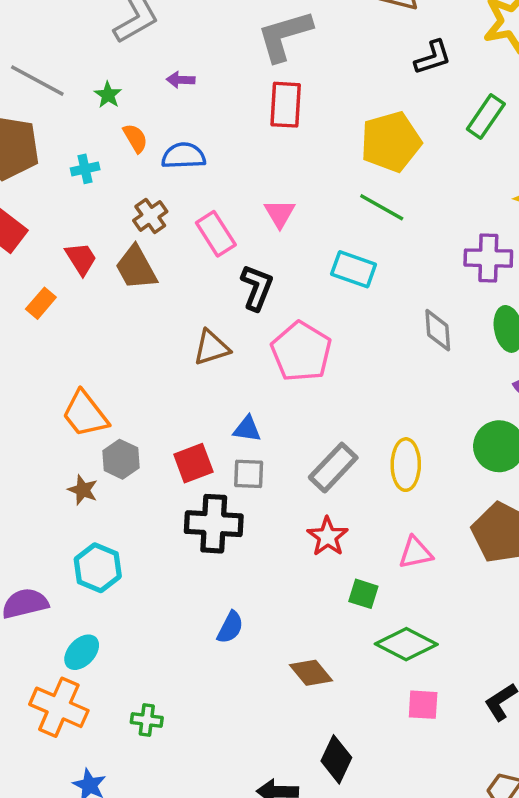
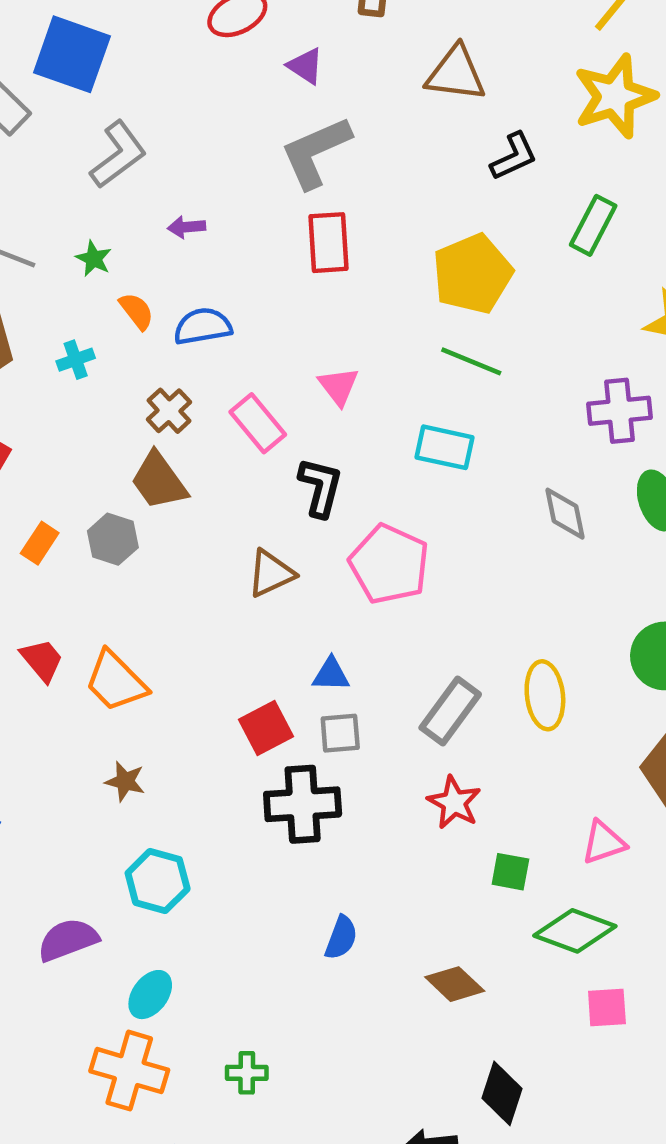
red trapezoid: (81, 259) -> (42, 660), moved
gray hexagon: (121, 459) -> (113, 539), moved
pink triangle: (415, 553) -> (604, 842), moved

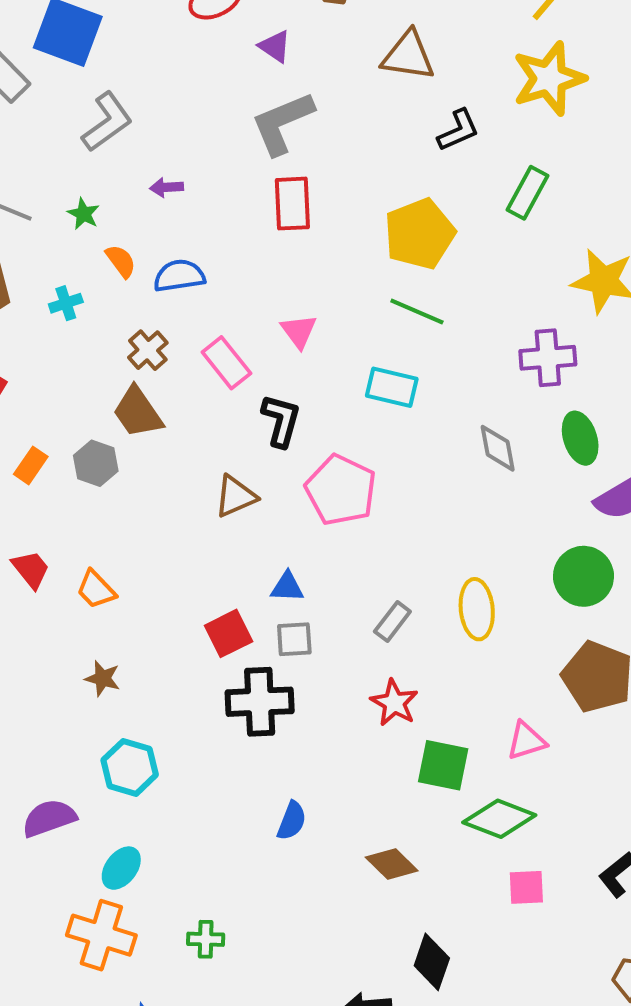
orange trapezoid: (116, 681) -> (96, 589), size x0.7
gray rectangle: (450, 711) -> (392, 621), size x0.7
green square: (510, 872) -> (443, 765), size x1.5

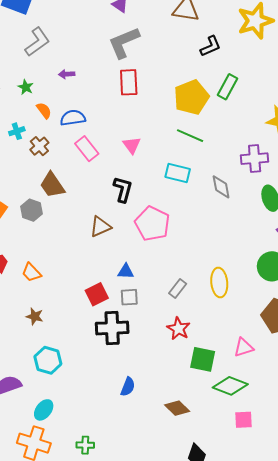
green rectangle: (528, 193) -> (228, 87), moved
brown cross: (148, 350) -> (39, 146), moved
pink rectangle: (226, 363) -> (87, 149), moved
gray diamond: (498, 448) -> (221, 187), moved

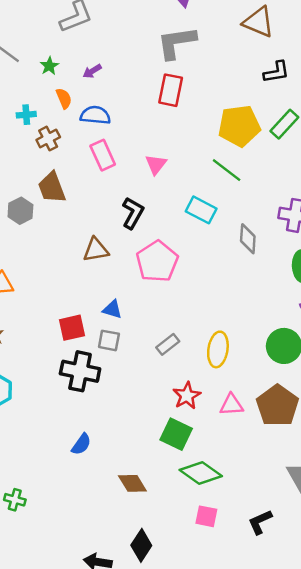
purple arrow: (67, 74) -> (92, 71), moved, turned -42
red star: (178, 329) -> (187, 396), moved
pink triangle: (244, 347) -> (231, 405), moved

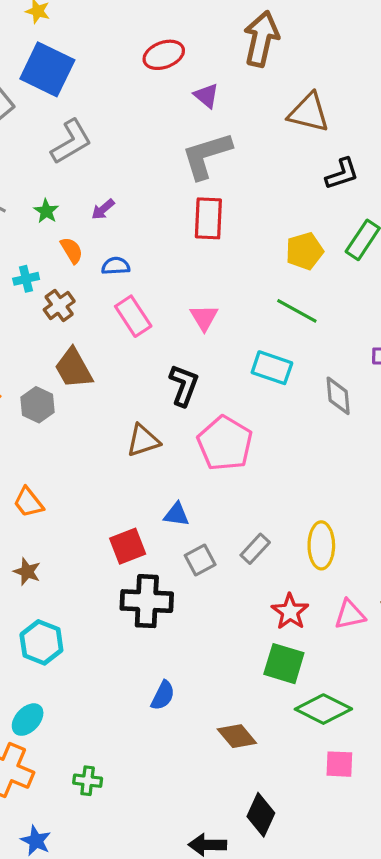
blue semicircle: (95, 115) -> (116, 266), size x0.7
yellow pentagon: (239, 126) -> (305, 251), size x0.7
gray square: (109, 340) -> (200, 560), moved, turned -30

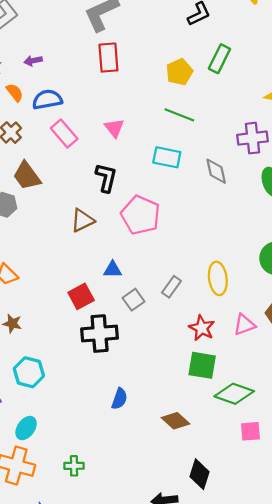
purple arrow: (103, 209) -> (33, 61), turned 36
blue semicircle: (116, 266) -> (47, 100), size x1.5

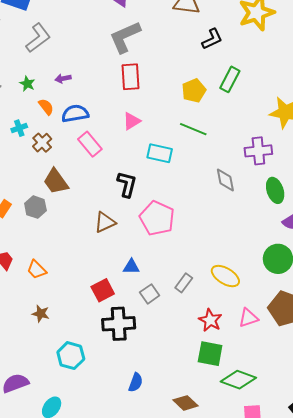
pink triangle: (114, 128) -> (132, 121), moved, turned 36
cyan rectangle: (167, 157) -> (160, 153), moved
yellow ellipse: (218, 278) -> (225, 276), turned -52
cyan hexagon: (29, 372) -> (71, 356), moved

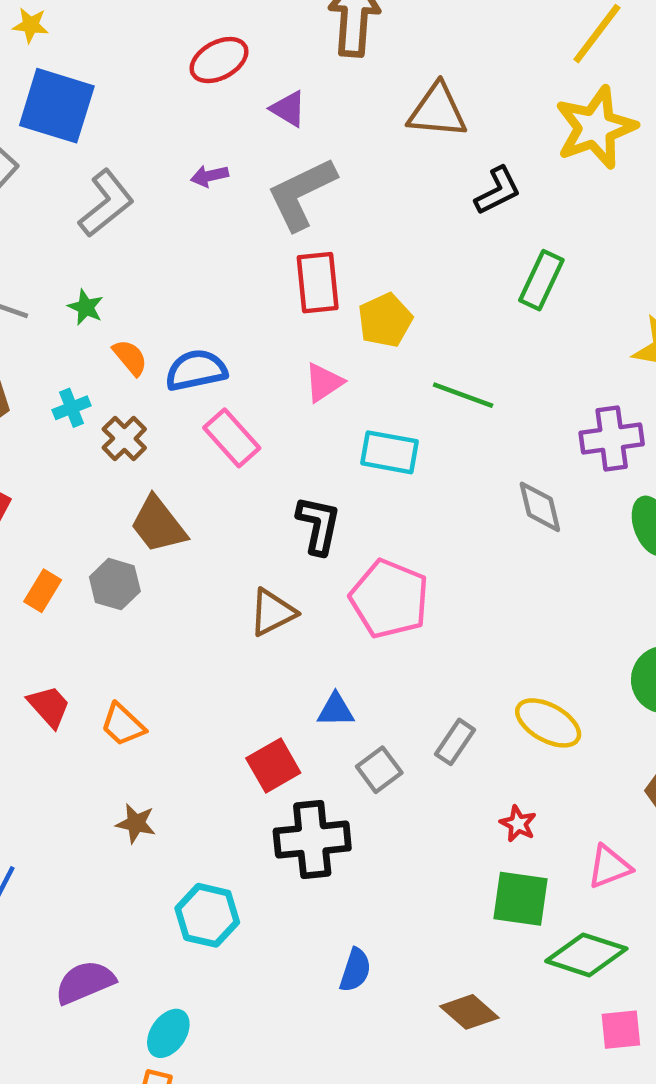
purple arrow: (63, 79) -> (209, 176), moved
yellow pentagon: (194, 91) -> (385, 320), moved
pink triangle: (248, 318) -> (609, 867), moved
red star: (210, 320) -> (518, 824), size x0.7

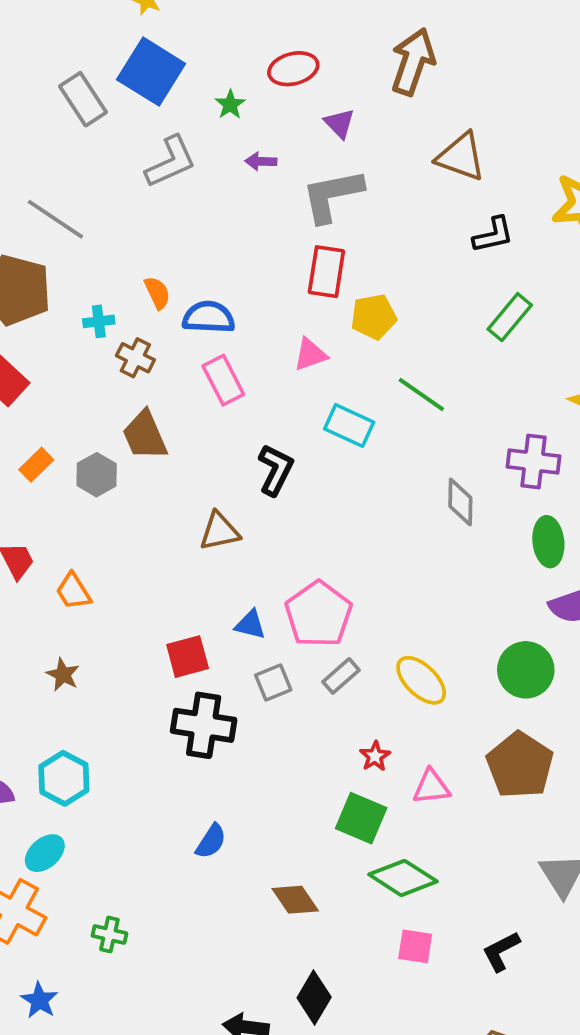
green star: (86, 307) -> (230, 105), moved
brown cross: (124, 438) -> (135, 358), turned -33
pink pentagon: (389, 599) -> (318, 614), moved
pink triangle: (609, 867) -> (431, 787), moved
cyan hexagon: (207, 915) -> (64, 778), moved

